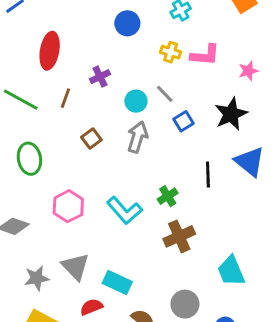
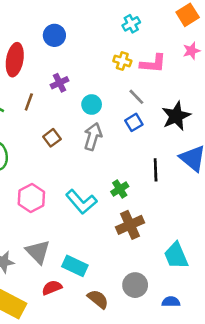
blue circle: (127, 23) -> (54, 35), moved
pink star: (248, 71) -> (191, 51), moved
gray line: (165, 94) -> (136, 97), moved

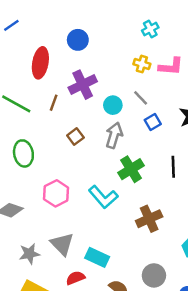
purple cross: (60, 83) -> (83, 85), size x1.6
gray line: (136, 97) -> (141, 98), moved
green cross: (120, 189) -> (131, 169), moved, size x1.5

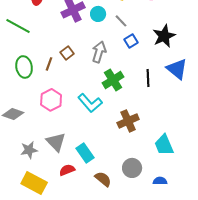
brown line: (54, 103) -> (49, 64), moved
cyan circle: (113, 105) -> (98, 14), moved
cyan rectangle: (97, 257) -> (85, 153), turned 30

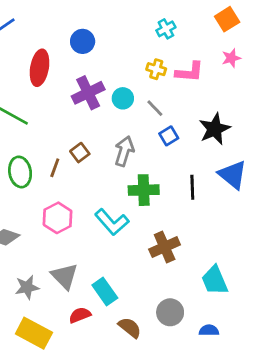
green cross: (113, 80) -> (144, 190), turned 30

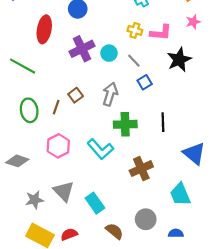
black star: (215, 129) -> (179, 60), moved
blue triangle: (233, 175) -> (194, 153), moved
red semicircle: (80, 315) -> (69, 234), moved

